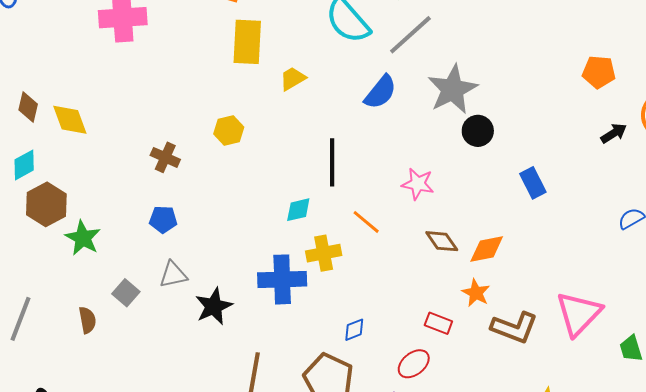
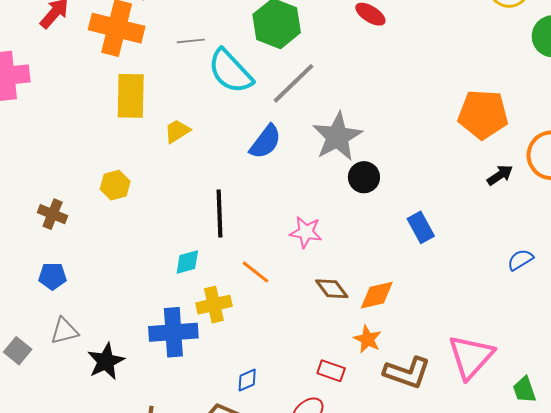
orange pentagon: (599, 72) -> (483, 114), size x1.5

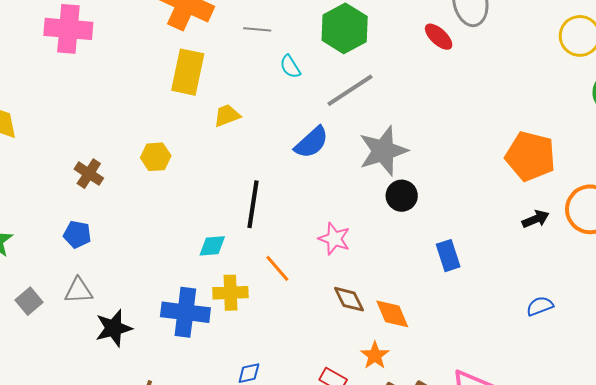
cyan semicircle: (230, 71) -> (290, 67), size x0.5
orange diamond: (377, 295) -> (392, 314), turned 69

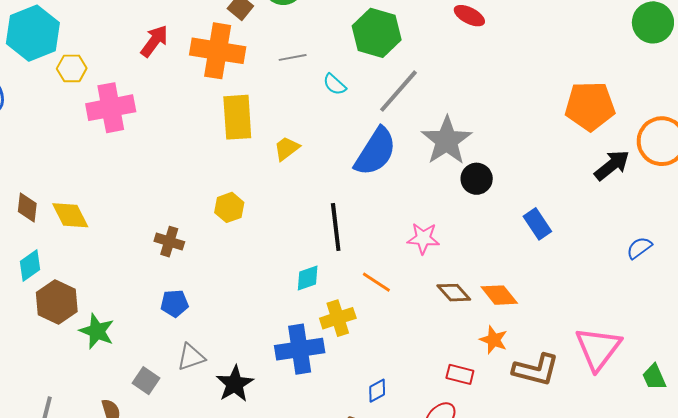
blue semicircle: (312, 142) -> (375, 152), size x1.4
black arrow: (536, 219) -> (612, 165), size x1.4

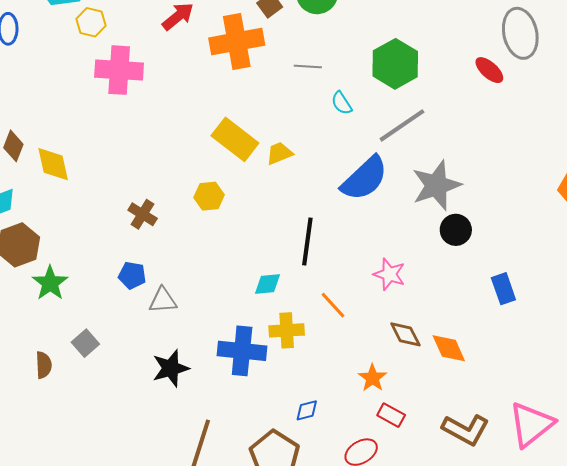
orange cross: (218, 51) -> (237, 42), turned -34
yellow rectangle: (237, 117) -> (235, 139), moved, turned -63
orange star: (494, 340) -> (372, 378), moved
gray triangle: (191, 357) -> (163, 300), moved

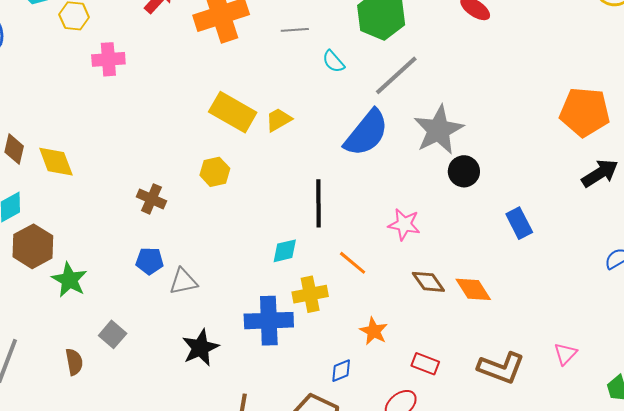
pink cross: (119, 70) -> (108, 59), size x0.7
orange star: (372, 378) -> (374, 331), moved
pink triangle: (531, 424) -> (565, 354), size x0.5

